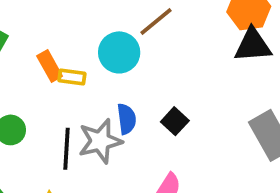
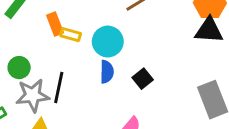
cyan circle: (119, 52) -> (108, 42), moved
gray star: (100, 141) -> (33, 95), moved

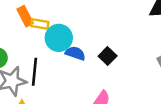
cyan circle: (108, 42) -> (59, 38), moved
blue semicircle: (107, 72) -> (75, 53), turned -66

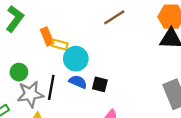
blue semicircle: (75, 53) -> (78, 82), moved
black square: (108, 56) -> (100, 84), moved, turned -35

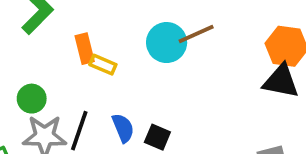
cyan circle: (76, 59) -> (167, 43), moved
blue semicircle: (78, 82) -> (123, 128), turned 36

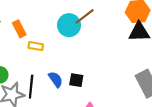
orange rectangle: (85, 49) -> (19, 29), moved

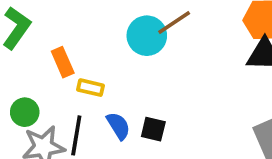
orange rectangle: (19, 29) -> (63, 62), moved
yellow rectangle: (36, 46) -> (90, 88), moved

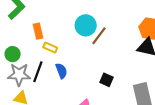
brown line: (174, 23) -> (99, 36), moved, turned -30
black square: (153, 129) -> (106, 80), moved

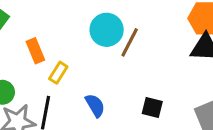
yellow rectangle: (50, 48) -> (58, 73), turned -72
blue semicircle: (61, 71) -> (95, 105), moved

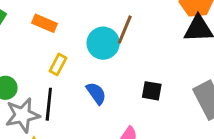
cyan circle: (107, 30) -> (103, 43), moved
orange rectangle: (35, 51) -> (45, 23), moved, turned -40

